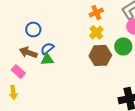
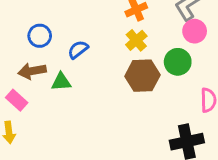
blue semicircle: (47, 48) -> (78, 50), moved
brown arrow: (28, 52) -> (32, 71), turned -30

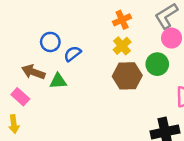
blue circle: (40, 36) -> (50, 42), moved
brown arrow: (32, 71) -> (33, 72), turned 30

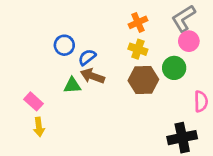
yellow cross: (122, 46) -> (138, 49), turned -30
brown arrow: (33, 72) -> (92, 76), moved
yellow arrow: (14, 124) -> (39, 127), moved

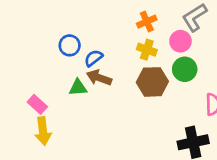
pink circle: (189, 41) -> (180, 41), moved
yellow arrow: (39, 127) -> (43, 131), size x1.4

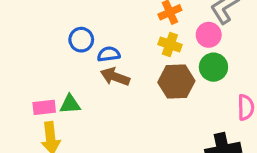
blue semicircle: (93, 58) -> (109, 54), turned 30
green triangle: (78, 88) -> (70, 104), moved
pink rectangle: (37, 104) -> (44, 107), turned -48

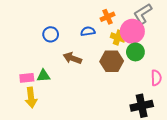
pink circle: (209, 35) -> (132, 31), size x1.5
yellow cross: (170, 44) -> (118, 37), moved
blue semicircle: (109, 54) -> (88, 31), moved

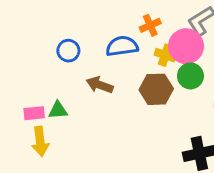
blue semicircle: (88, 31) -> (122, 46), size x1.5

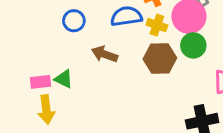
yellow cross: (165, 55) -> (157, 25), moved
green triangle: (58, 110) -> (64, 79), turned 30

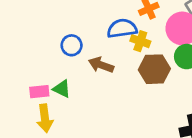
blue circle: (74, 21) -> (72, 45), moved
yellow cross: (157, 25) -> (140, 41), moved

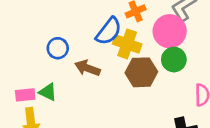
blue semicircle: (122, 28) -> (109, 31), turned 136
yellow cross: (140, 41) -> (127, 44), size x1.4

